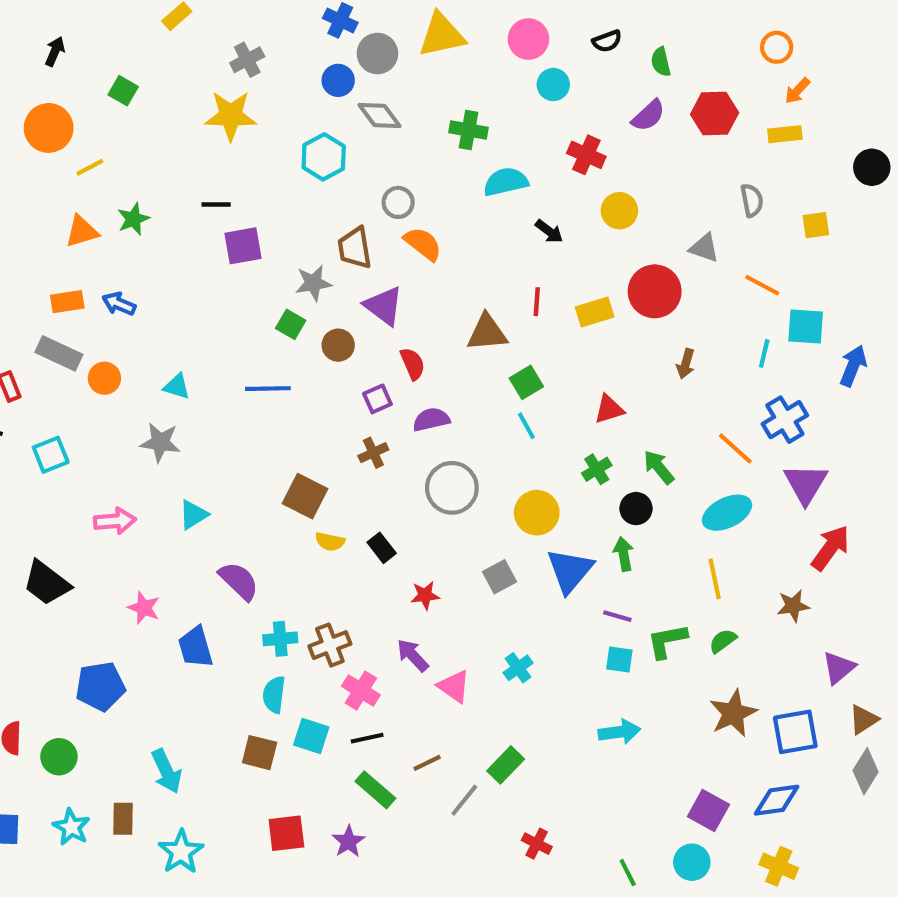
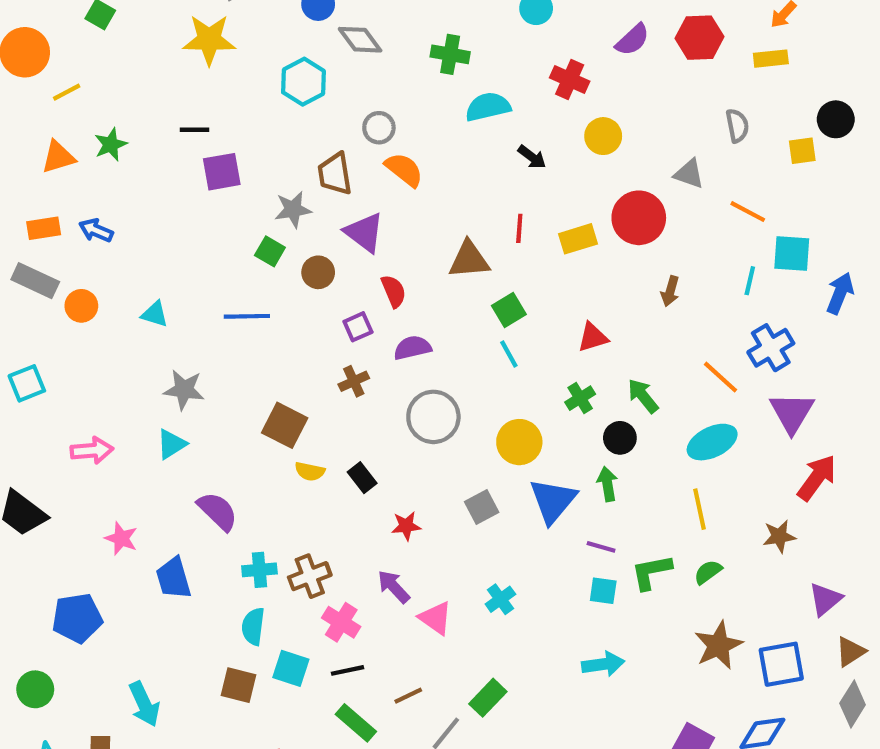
black circle: (872, 167) -> (836, 119), moved
gray star: (160, 442) -> (184, 390), moved

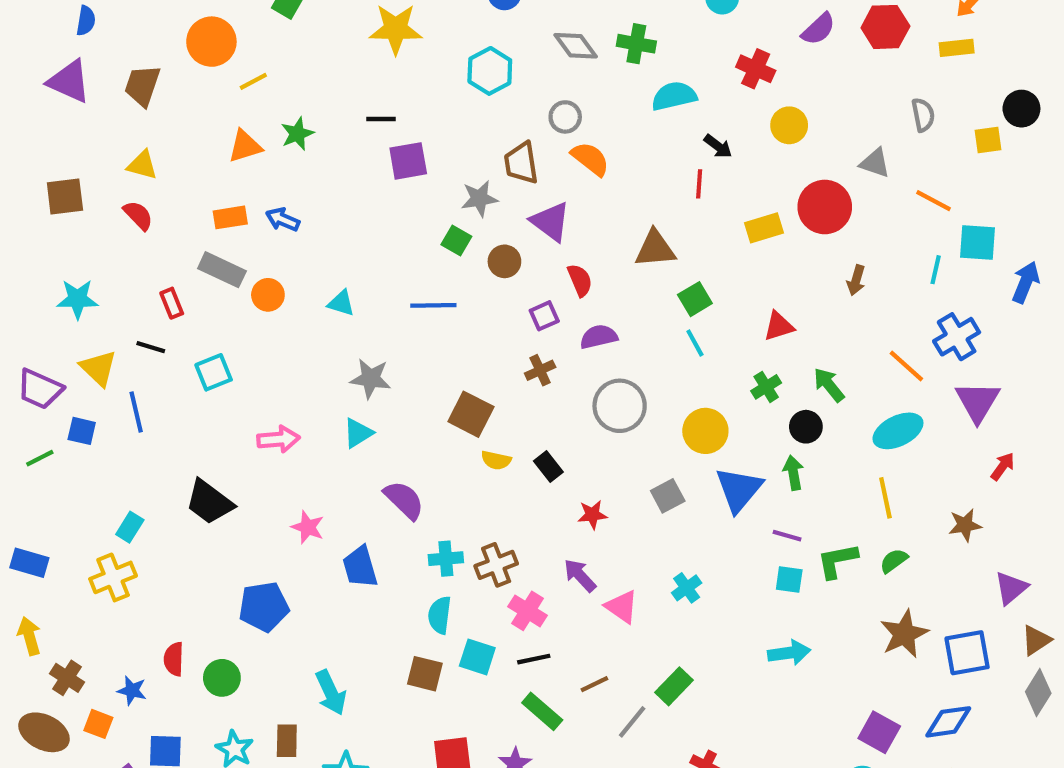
gray diamond: (360, 40) -> (576, 46), moved
red line: (519, 228) -> (699, 184), moved
red arrow: (817, 478) -> (1003, 466), size x0.6

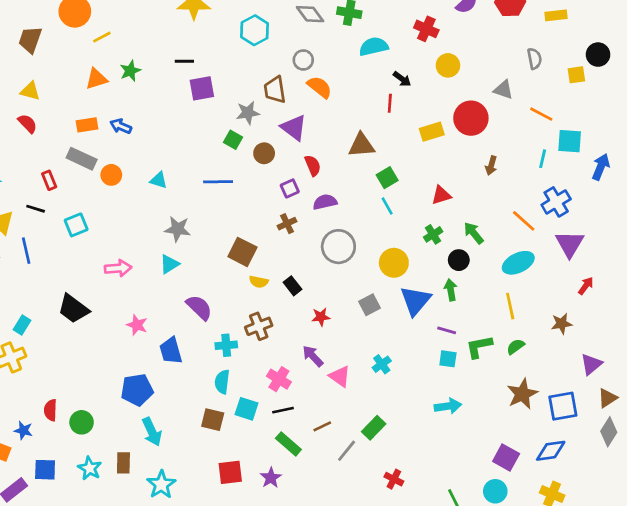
brown cross: (496, 565) -> (259, 326), moved
blue pentagon: (264, 607) -> (137, 390), moved

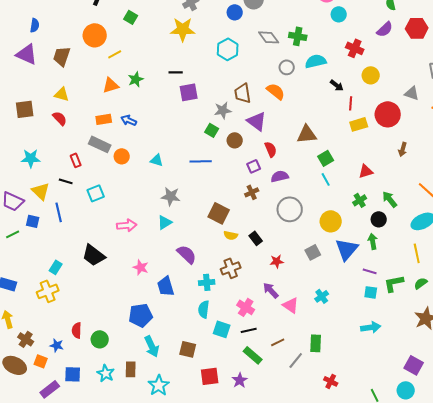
gray circle: (303, 60) -> (287, 67), moved
red line: (390, 103) -> (351, 103), moved
brown square: (213, 420) -> (188, 349), moved
green rectangle: (374, 428) -> (316, 343), turned -42

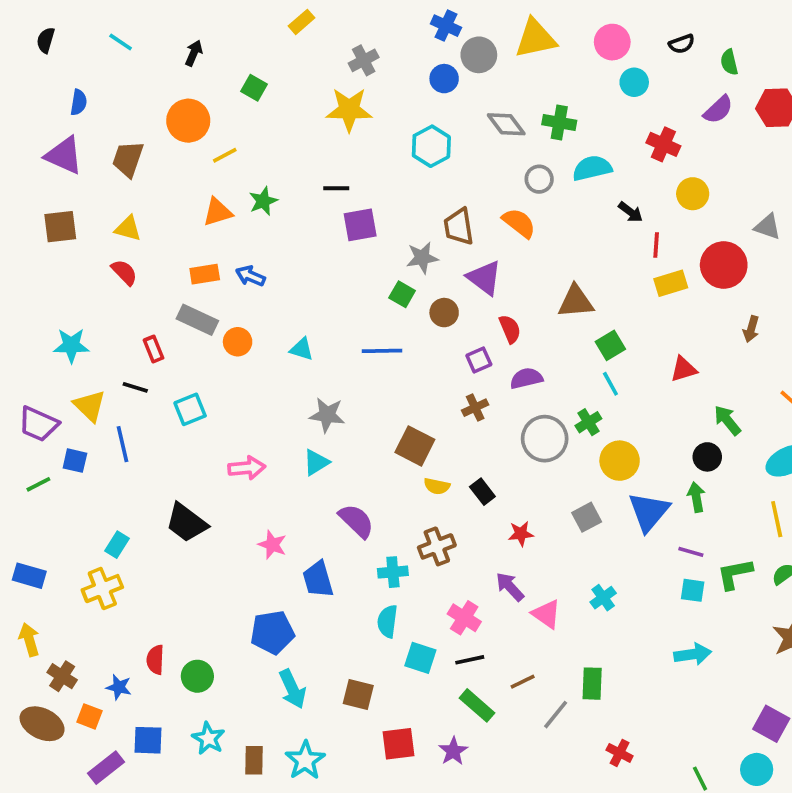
brown square: (25, 109) -> (60, 227), moved
green cross: (360, 200) -> (588, 422), moved
brown rectangle: (131, 369) -> (254, 760), moved

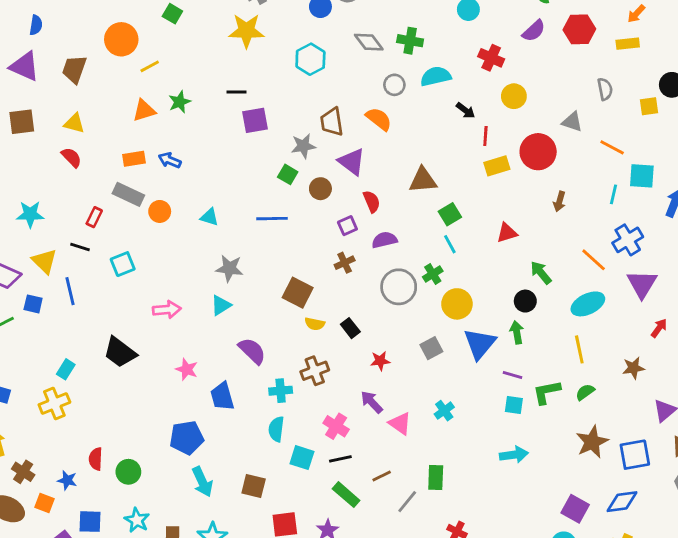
red rectangle: (154, 349) -> (94, 217), turned 48

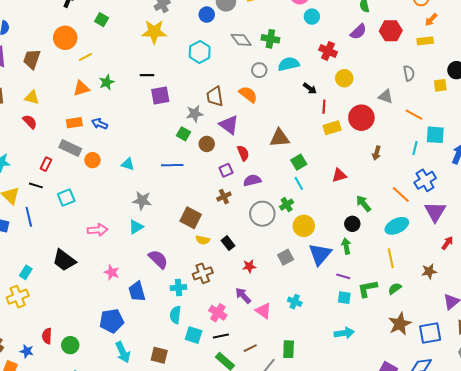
cyan cross: (444, 411) -> (295, 302), turned -32

